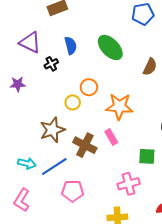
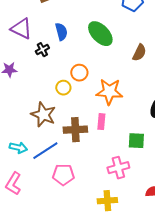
brown star: (52, 130) -> (43, 115), turned -30
pink rectangle: (111, 137) -> (101, 122), turned 35
brown cross: (85, 145) -> (75, 130), turned -30

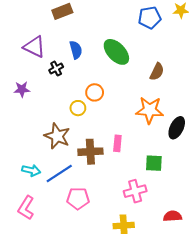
orange star: (109, 92) -> (150, 110), moved

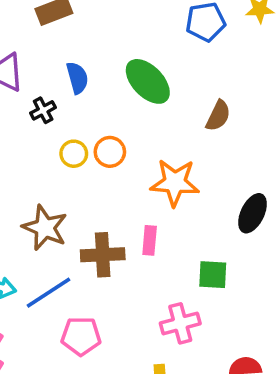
yellow circle: (78, 108) -> (74, 154), moved
orange star: (150, 110) -> (175, 183), moved

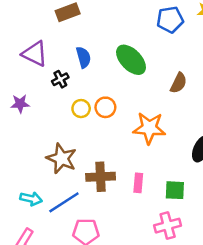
pink rectangle: (150, 240) -> (138, 183), moved
pink cross: (180, 323) -> (168, 226), moved

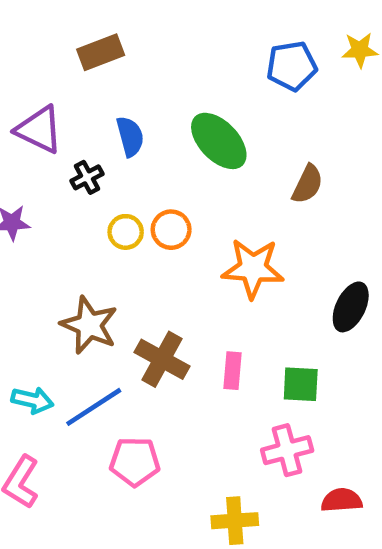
brown cross: (101, 177) -> (162, 359), turned 32

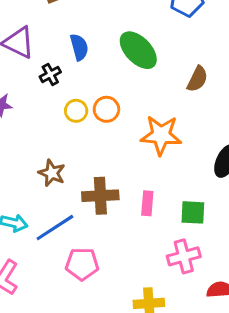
brown star: (89, 325) -> (52, 173), size x0.7
brown cross: (162, 359) -> (100, 196), turned -32

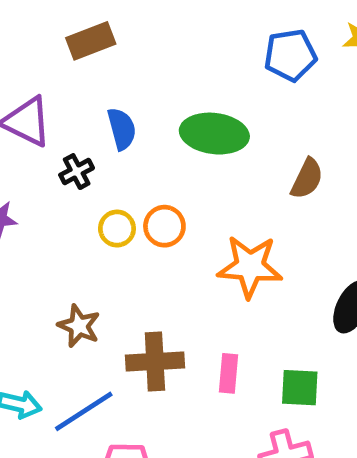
green ellipse: (138, 50) -> (214, 134), turned -39

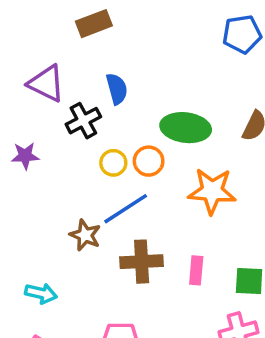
green ellipse: (214, 134) -> (186, 128), moved
black cross: (77, 172) -> (83, 121), size x1.4
blue line: (84, 411) -> (126, 209), moved

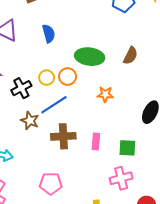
black cross: (83, 121) -> (21, 88), moved
orange star: (212, 191) -> (105, 94), size x0.6

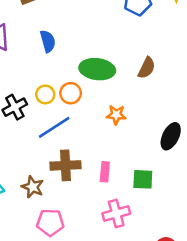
brown star: (30, 121) -> (33, 187), moved
pink cross: (121, 178) -> (116, 214), moved

